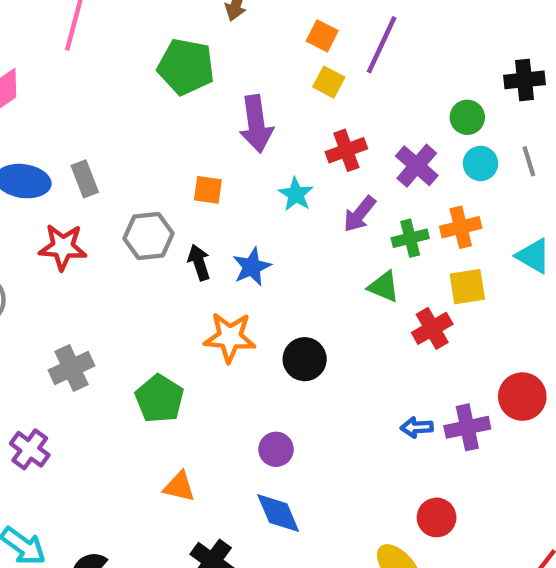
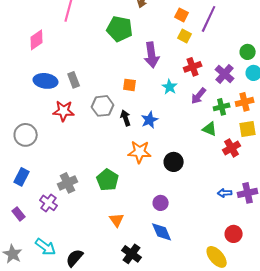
gray cross: (72, 368) -> (68, 183), moved
orange triangle: (179, 487) -> (117, 220), turned 42

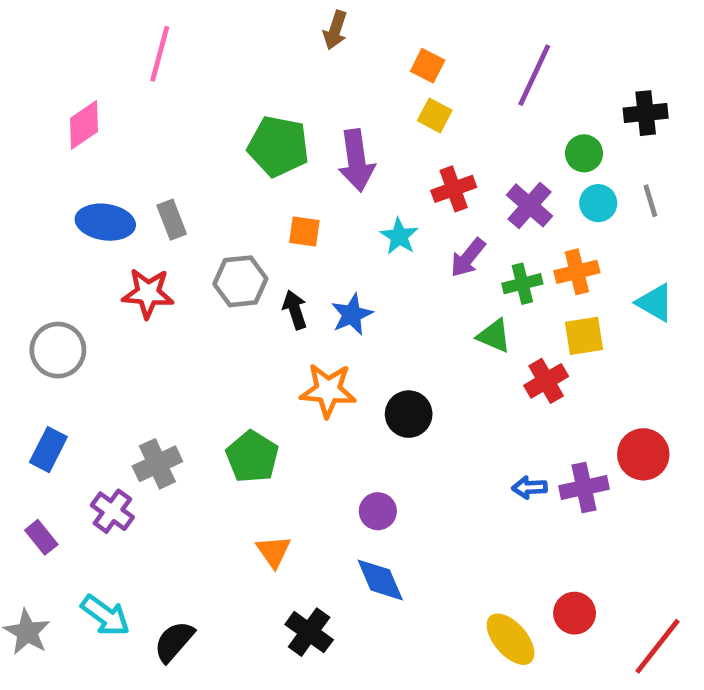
purple line: (209, 19) -> (534, 75), moved
green pentagon: (120, 29) -> (278, 146), moved
red circle: (234, 234) -> (575, 613), moved

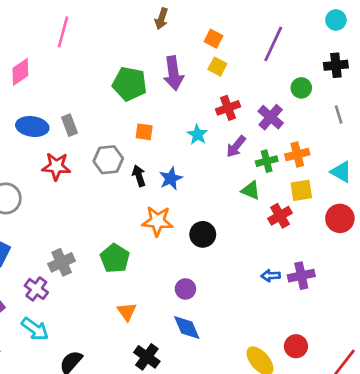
purple arrow: (357, 160) -> (173, 73), moved
cyan circle: (598, 203) -> (336, 20), moved
red circle: (643, 454) -> (340, 218), moved
cyan arrow: (105, 615) -> (35, 329), moved

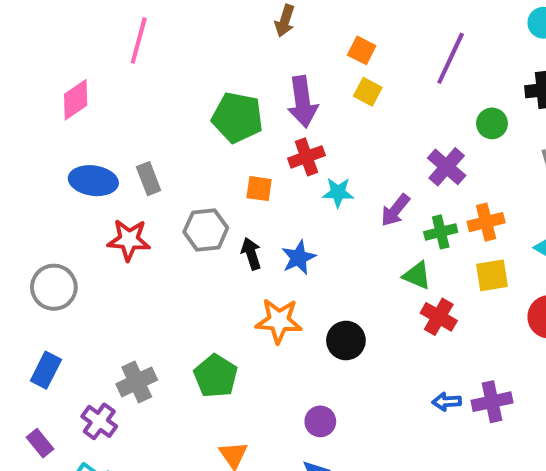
red cross: (228, 108) -> (306, 157), moved
cyan star: (197, 134) -> (338, 192), turned -30
red cross: (280, 216) -> (439, 317), moved, turned -30

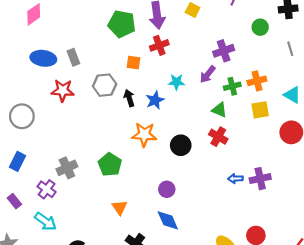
purple cross: (447, 167) -> (224, 51), moved, turned 30
cyan star: (338, 192) -> (176, 82), moved
red cross: (439, 317) -> (218, 137), moved

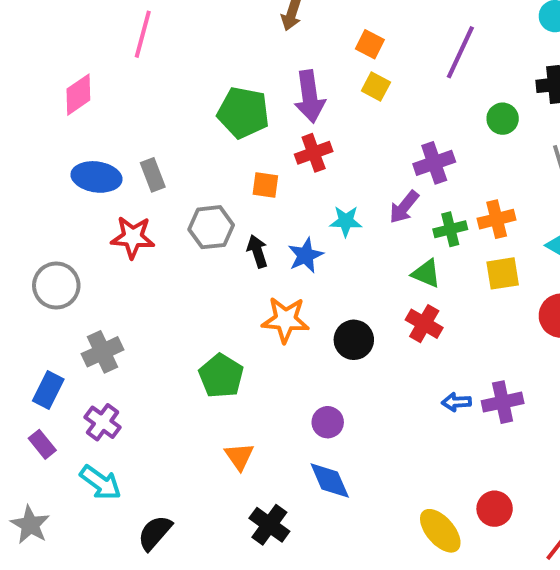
blue rectangle: (18, 161) -> (48, 390), moved
gray cross: (67, 168) -> (103, 352), moved

